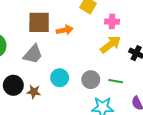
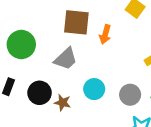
orange arrow: (65, 30) -> (105, 34), turned 112

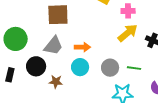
orange arrow: (105, 34) -> (82, 47), moved, turned -98
black circle: (40, 93) -> (36, 66), moved

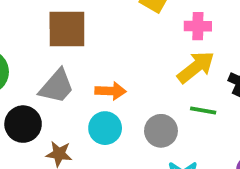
green line: (134, 68) -> (203, 110), moved

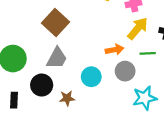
brown square: (67, 29) -> (56, 22), turned -35
orange arrow: (111, 91) -> (115, 50), moved

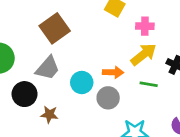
gray circle: (125, 71) -> (108, 98), moved
cyan circle: (91, 77) -> (82, 82), moved

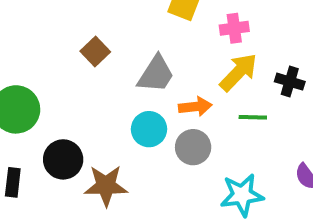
brown square: (55, 28) -> (95, 52), size x0.6
gray trapezoid: (48, 68) -> (156, 74), moved
brown star: (49, 115) -> (106, 186), size x1.5

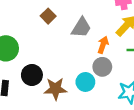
orange arrow: (195, 107) -> (103, 45), turned -63
cyan circle: (149, 129) -> (85, 82), moved

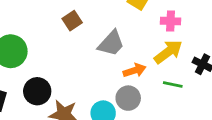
orange arrow: (103, 45) -> (134, 70), turned 42

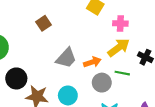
gray trapezoid: (111, 43) -> (66, 58), moved
gray circle: (128, 98) -> (102, 83), moved

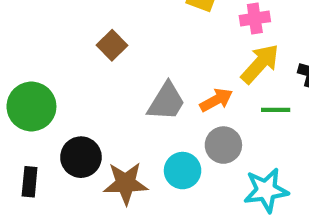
gray circle: (102, 83) -> (223, 145), moved

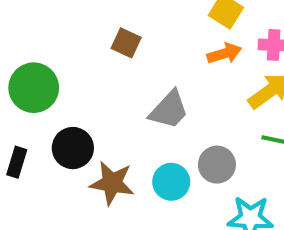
brown square: (112, 45) -> (126, 43), turned -32
orange arrow: (216, 100) -> (224, 53), moved

